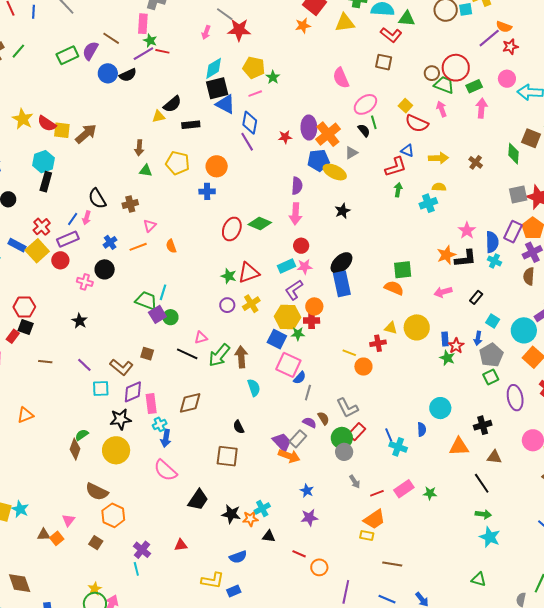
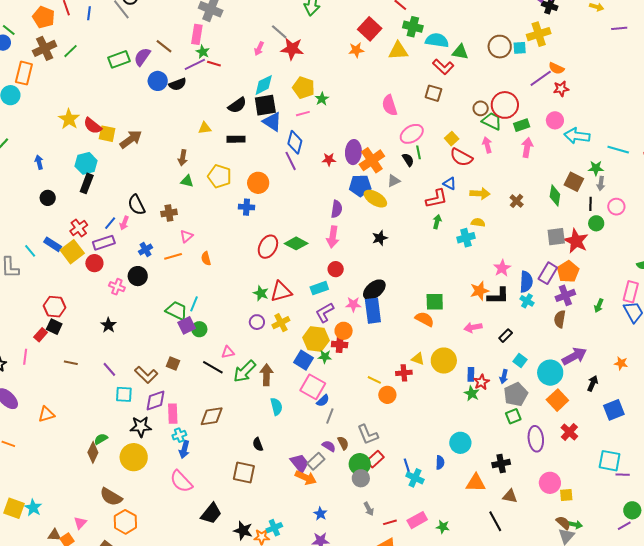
black semicircle: (172, 104) -> (237, 105), moved
pink star: (305, 267) -> (353, 304), moved

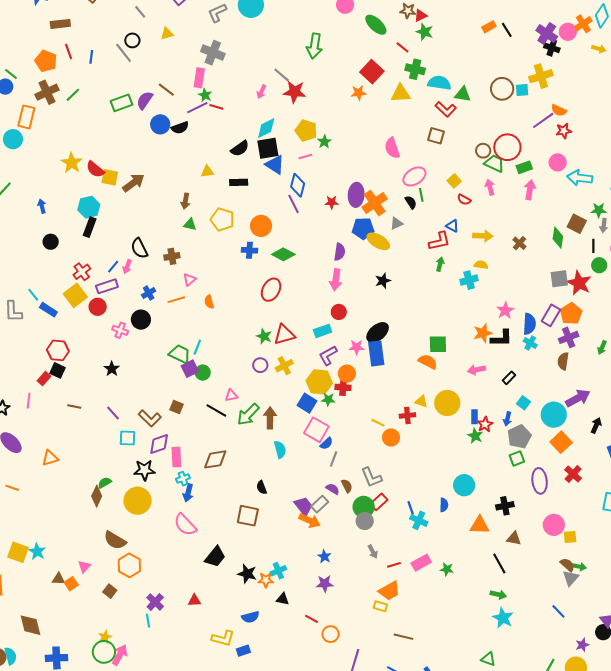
red semicircle: (461, 157) -> (464, 200), size x0.6
green diamond: (296, 243) -> (283, 254), moved
blue rectangle: (53, 244) -> (48, 310), moved

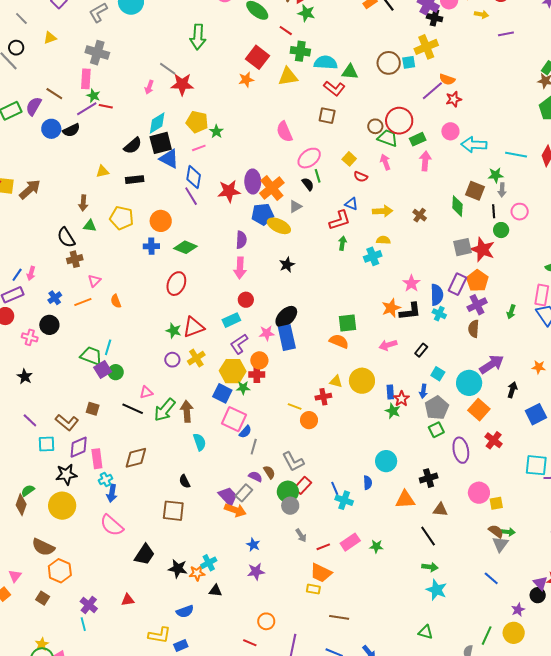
red star: (332, 202) -> (229, 191), size x1.6
black semicircle: (139, 248) -> (66, 237), moved
orange trapezoid: (389, 591) -> (321, 573), turned 60
red line: (311, 619) -> (250, 643), moved

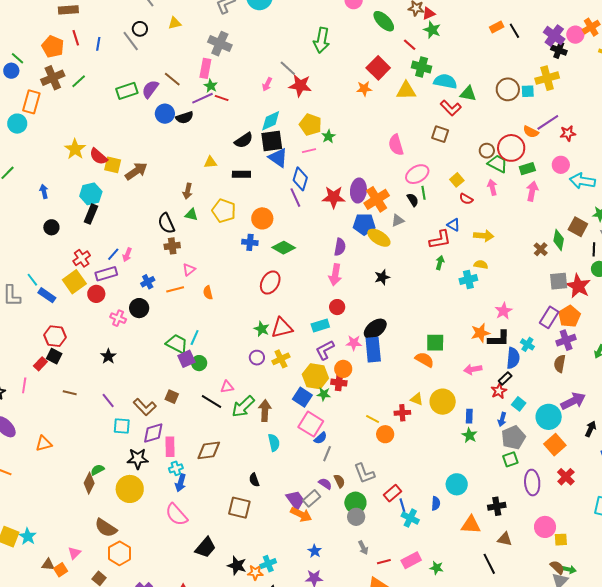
orange semicircle: (447, 79) -> (531, 132), moved
brown cross: (420, 215) -> (541, 249), moved
blue semicircle: (437, 295) -> (513, 358), moved
red star: (401, 399) -> (499, 391), moved
red rectangle: (303, 485) -> (393, 493), moved

